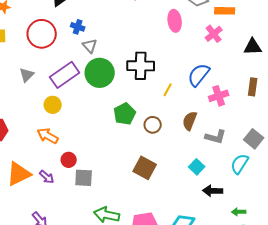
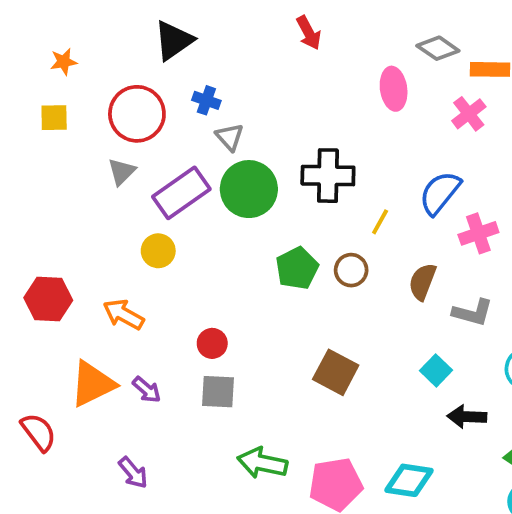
gray triangle: (27, 75) -> (122, 172), moved
brown circle: (153, 125) -> (351, 270), moved
orange arrow: (48, 136) -> (123, 314), moved
red circle: (69, 160) -> (212, 343), moved

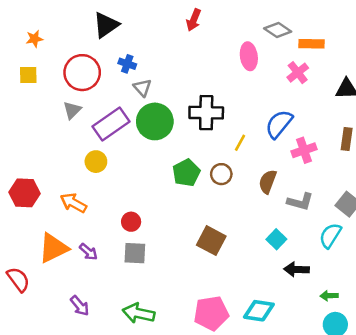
red arrow: (309, 33) -> (194, 20), turned 50
green arrow: (262, 463) -> (139, 313), moved

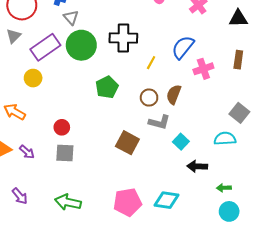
brown circle: (221, 174) -> (149, 98), moved
gray L-shape: (300, 202) -> (159, 122), moved
cyan semicircle: (330, 236) -> (225, 139), turned 55

